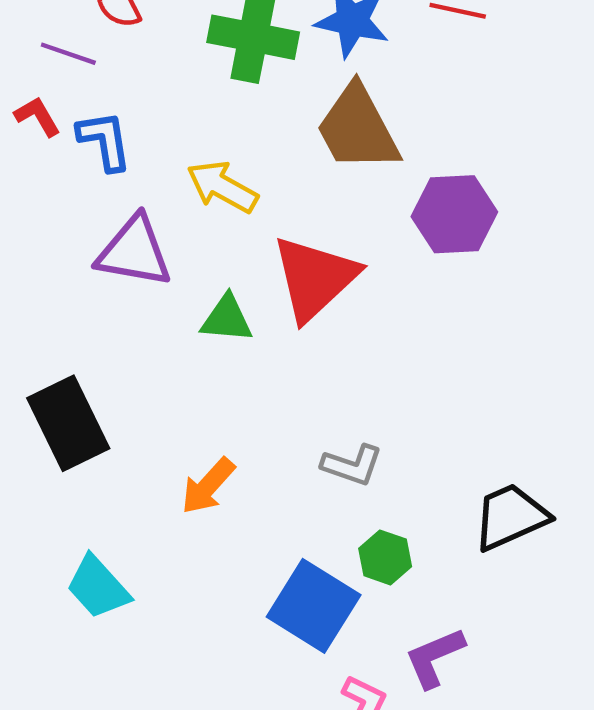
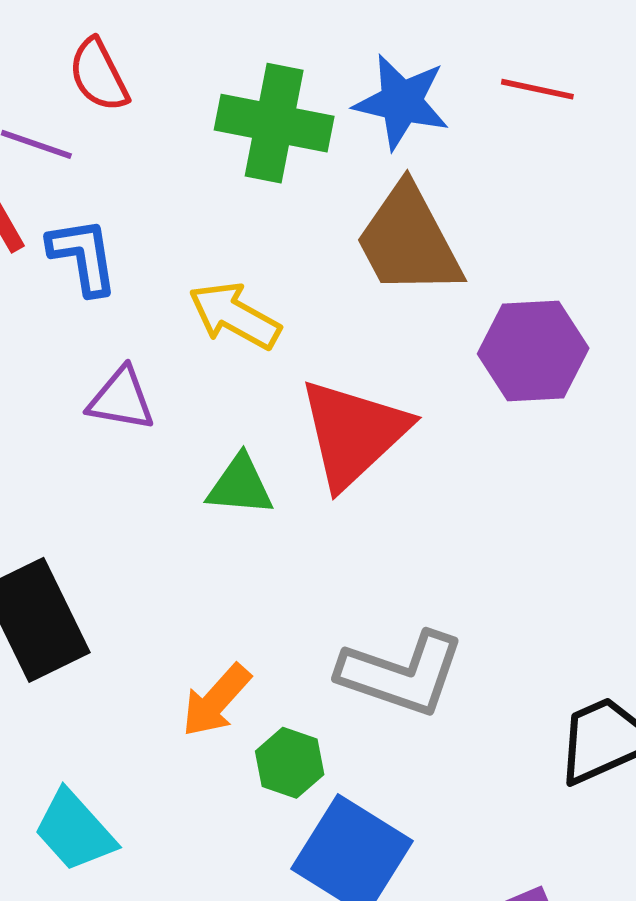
purple triangle: (134, 252) -> (121, 399), size x0.7
gray L-shape: (352, 465) -> (402, 674), size x1.6
green hexagon: (385, 557) -> (290, 763), moved

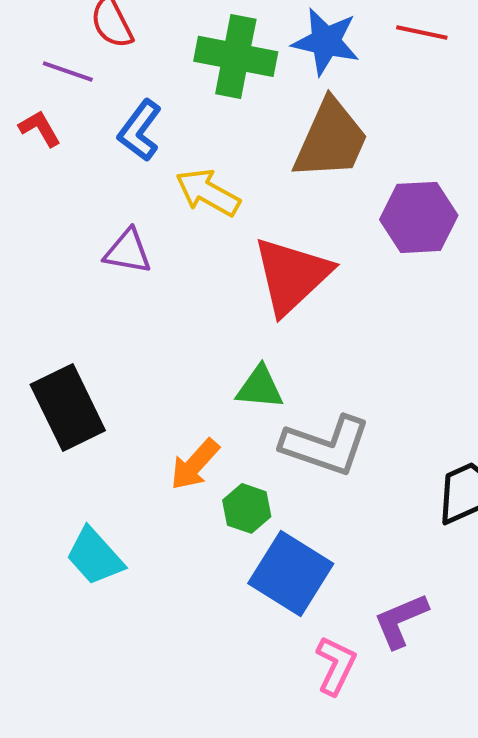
brown trapezoid: (409, 241) -> (331, 139), turned -128
blue L-shape: (83, 256) -> (140, 130), moved, turned -134
green triangle: (240, 485) -> (260, 387), moved

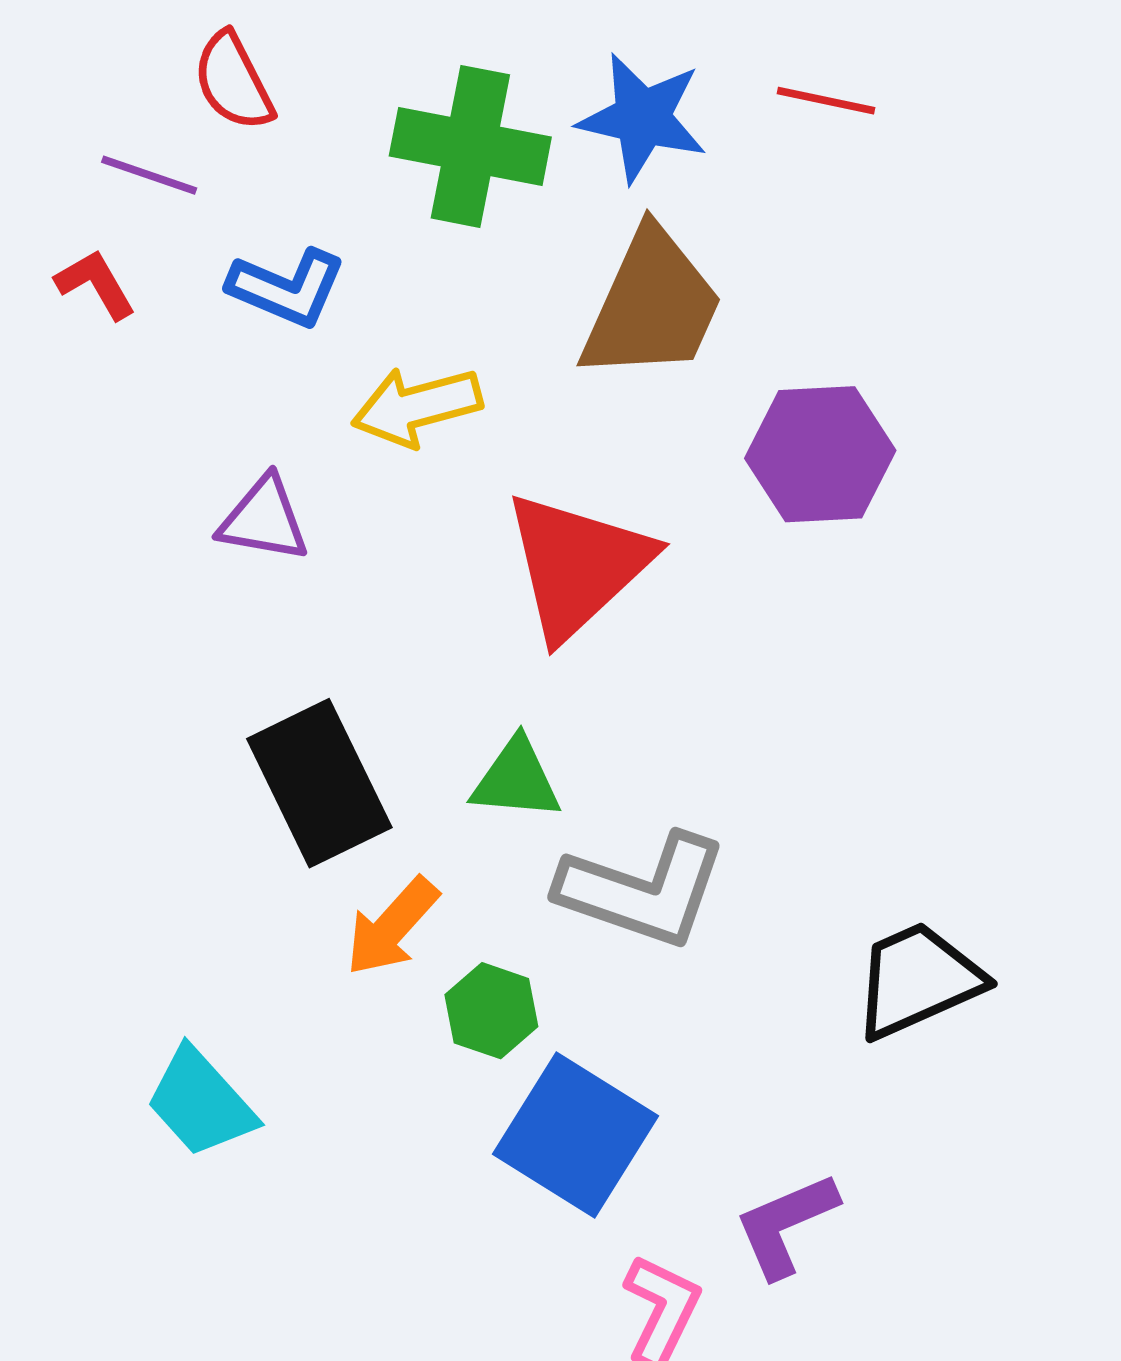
blue L-shape: (140, 130) -> (287, 288), turned -104
yellow arrow: (208, 192) -> (417, 407), turned -44
black rectangle: (68, 407) -> (319, 783), moved

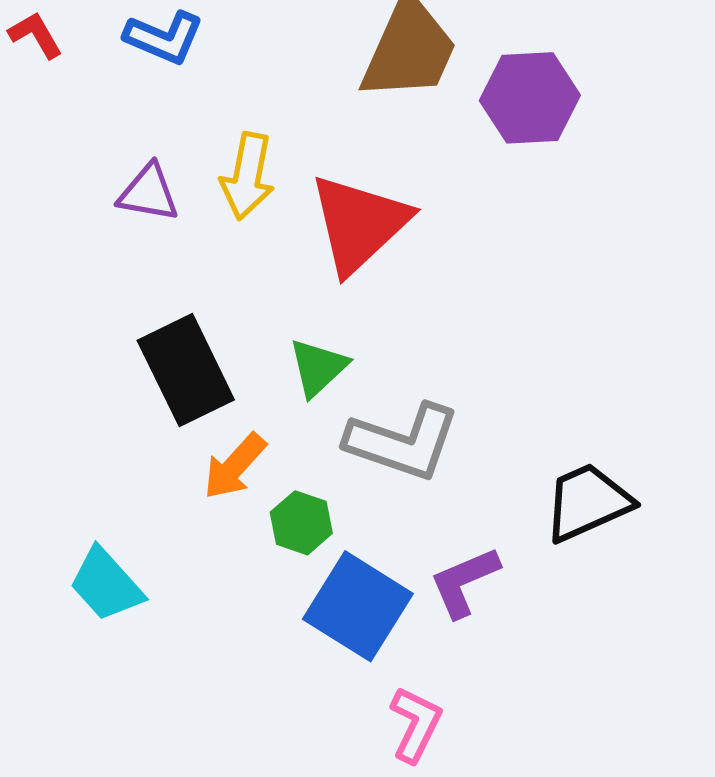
yellow arrow: (417, 407) -> (247, 176), moved, turned -64
purple hexagon: (820, 454) -> (530, 98), moved
green triangle: (516, 779) -> (318, 367), turned -48
purple L-shape: (786, 1225) -> (464, 582), moved

